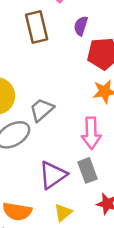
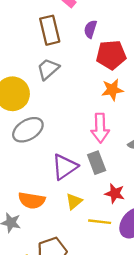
gray trapezoid: (42, 110) -> (48, 69), moved

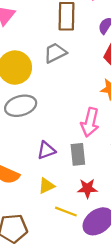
purple triangle: (65, 167) -> (46, 150), size x0.7
red star: (115, 193) -> (87, 188), turned -30

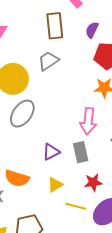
gray ellipse: (21, 106) -> (22, 114), turned -32

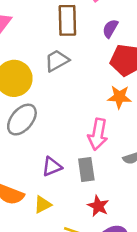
red star: (93, 182) -> (98, 206), turned 30
yellow triangle: (55, 185) -> (43, 205), moved

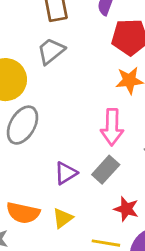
gray rectangle: (86, 170) -> (106, 170), turned 60

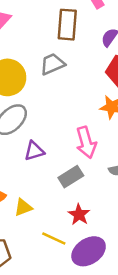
pink arrow: (112, 127) -> (86, 142), turned -32
purple triangle: (66, 173) -> (34, 151), moved

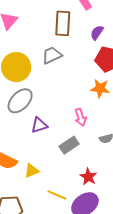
pink arrow: (86, 142) -> (80, 117), size x0.7
red star: (79, 215) -> (88, 177), moved

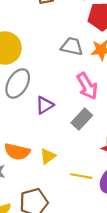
gray trapezoid: (52, 55) -> (72, 46), moved, turned 50
pink arrow: (80, 117) -> (87, 86), size x1.4

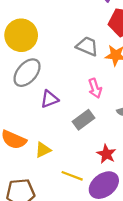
pink arrow: (87, 86) -> (95, 88), size x0.7

